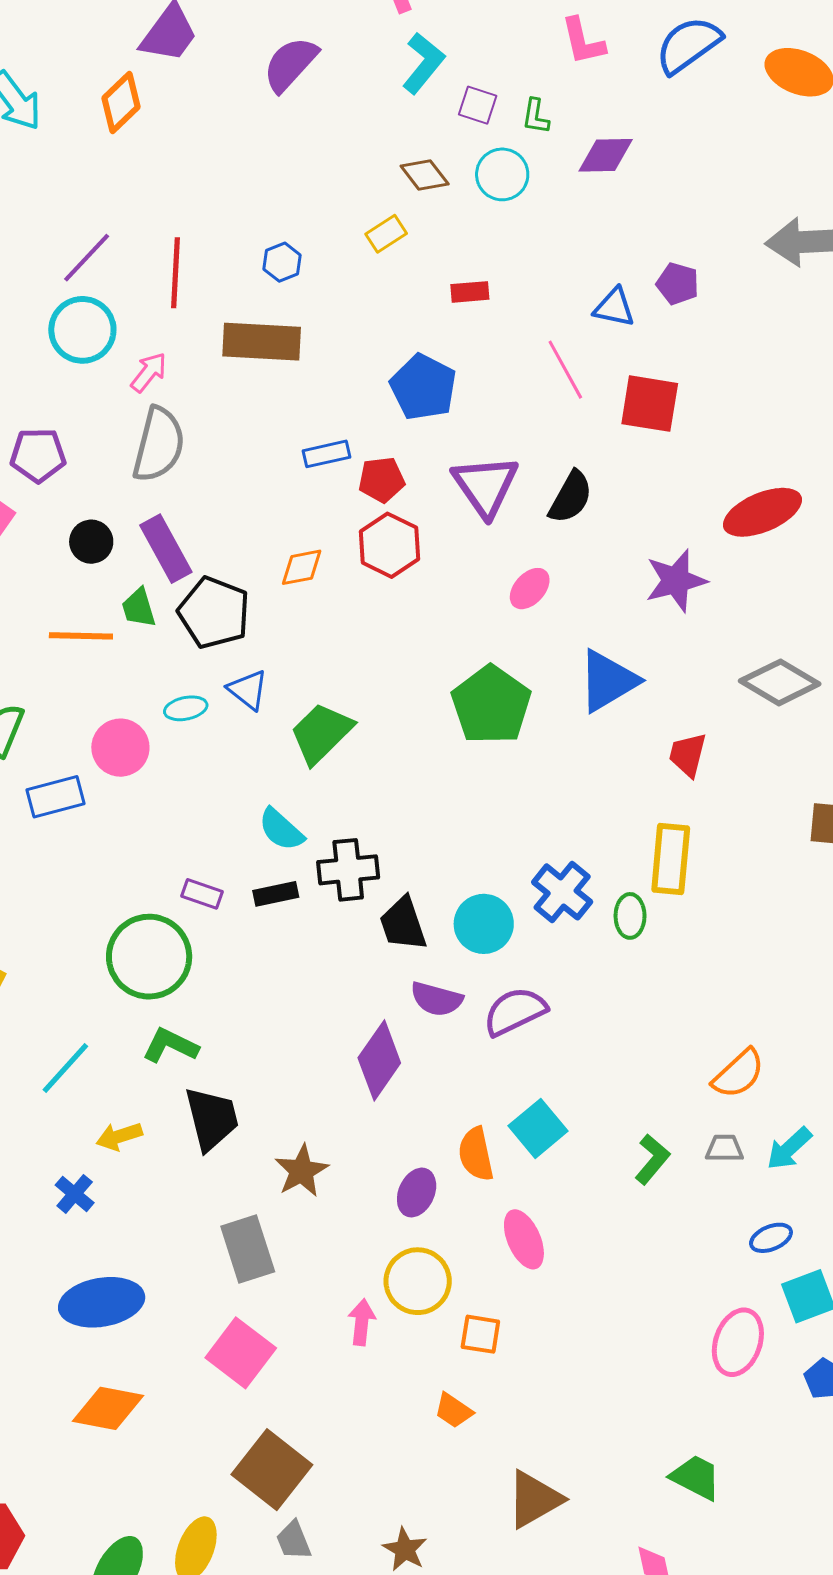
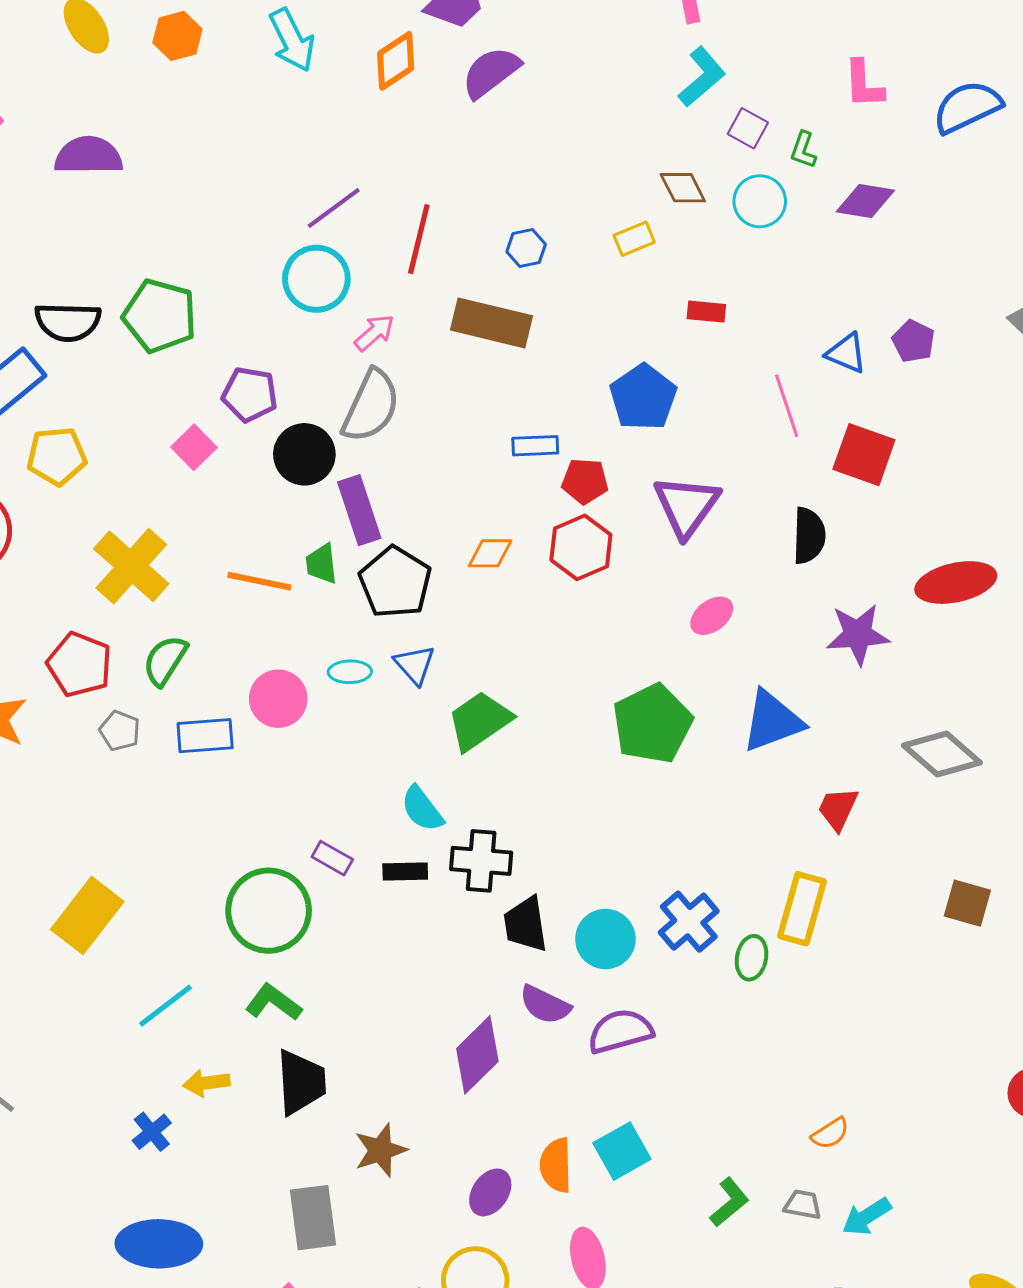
purple semicircle: (290, 64) -> (491, 72), moved
black semicircle: (571, 497) -> (809, 536), moved, turned -38
black circle: (91, 542) -> (304, 454), moved, size x1.4
orange semicircle: (738, 1074) -> (830, 1133), size x0.7

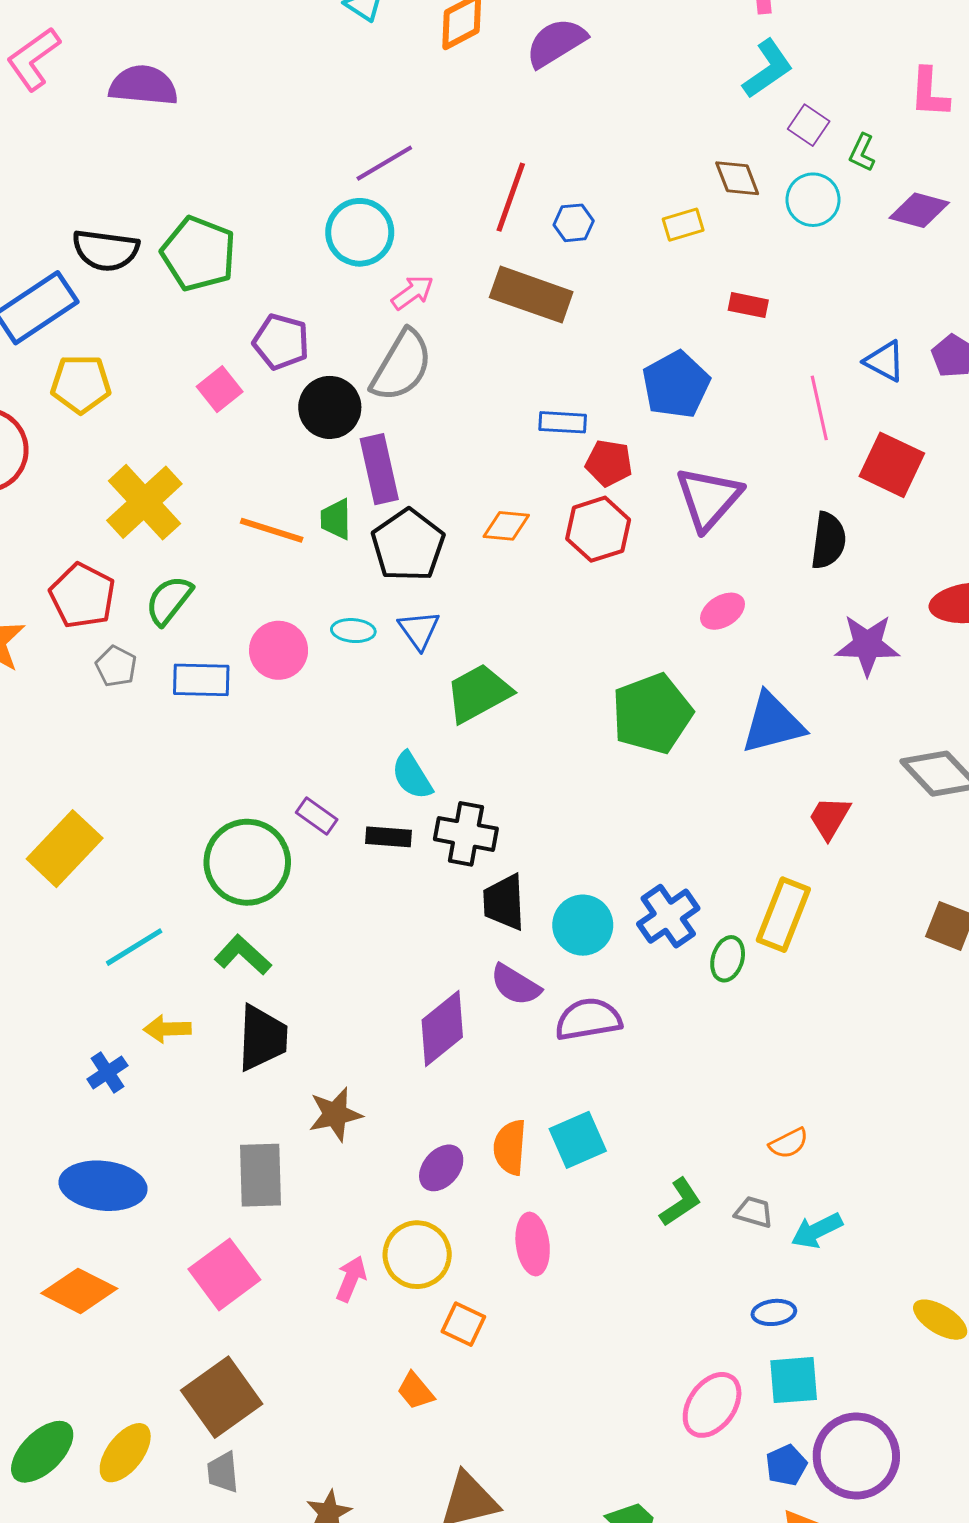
red line: (419, 239) -> (511, 197), moved

